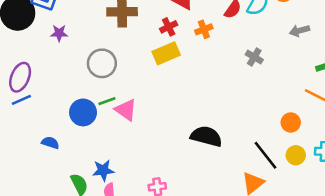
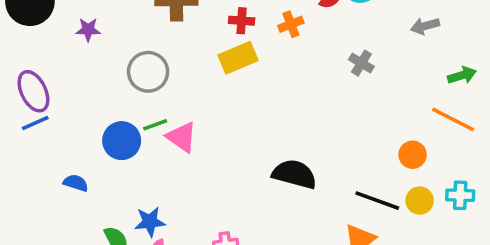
red cross: (169, 27) -> (242, 21), turned 30
purple ellipse: (20, 77) -> (33, 91), turned -48
black line: (266, 155) -> (377, 201), turned -32

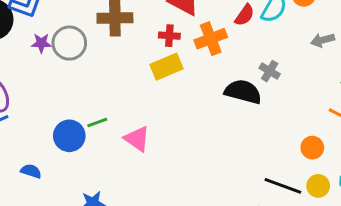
orange cross: (291, 24) -> (211, 39), size x1.5
gray circle: (148, 72) -> (69, 43), moved
pink triangle: (182, 137) -> (137, 139), moved
black semicircle: (294, 174) -> (243, 92), moved

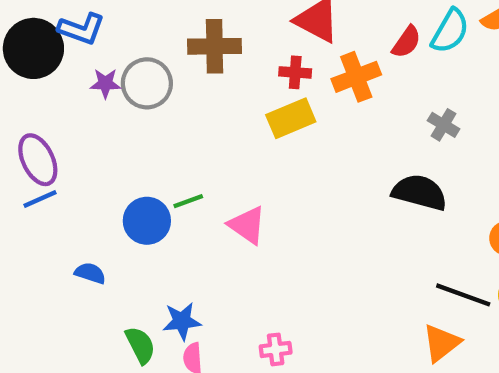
black semicircle: (243, 92) -> (420, 192), moved

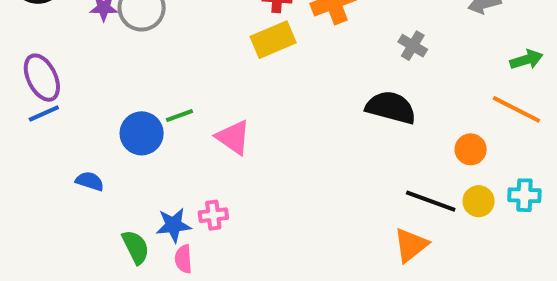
pink cross: (276, 349) -> (213, 215), moved

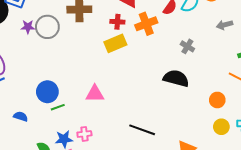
green line: (179, 115) -> (58, 107), moved
pink triangle: (233, 137) -> (95, 94), turned -36
black line: (431, 201) -> (142, 130), moved

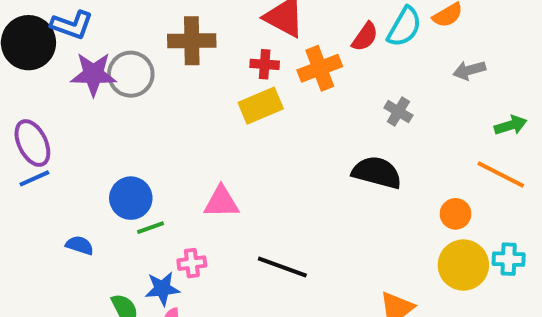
purple star: (28, 27) -> (93, 74), size x1.6
yellow circle: (221, 127) -> (463, 265), size x1.6
black line: (142, 130) -> (282, 267), moved
pink cross: (84, 134) -> (192, 263), moved

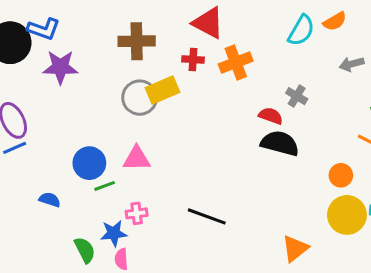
red semicircle: (365, 37) -> (271, 116), moved, turned -105
gray circle: (131, 74) -> (140, 98), moved
yellow rectangle: (261, 106) -> (163, 90), moved
pink triangle: (221, 202) -> (137, 159), moved

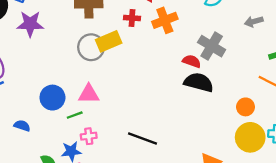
gray cross: (297, 96) -> (212, 46), size x1.6
green line: (105, 186) -> (75, 115), moved

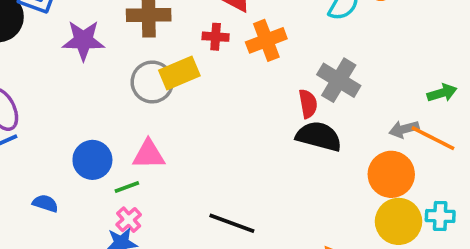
gray arrow: (254, 22) -> (404, 129), moved
purple star: (30, 24) -> (83, 40), moved
red semicircle: (192, 61) -> (308, 104), turned 60
orange circle: (246, 107) -> (391, 174), size x1.6
pink cross: (89, 136) -> (129, 220), moved, turned -35

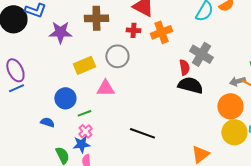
yellow rectangle: (179, 73) -> (84, 65), moved
gray circle: (152, 82) -> (117, 56), moved
pink triangle: (149, 154) -> (105, 88), moved
blue semicircle: (45, 203) -> (47, 122), moved

